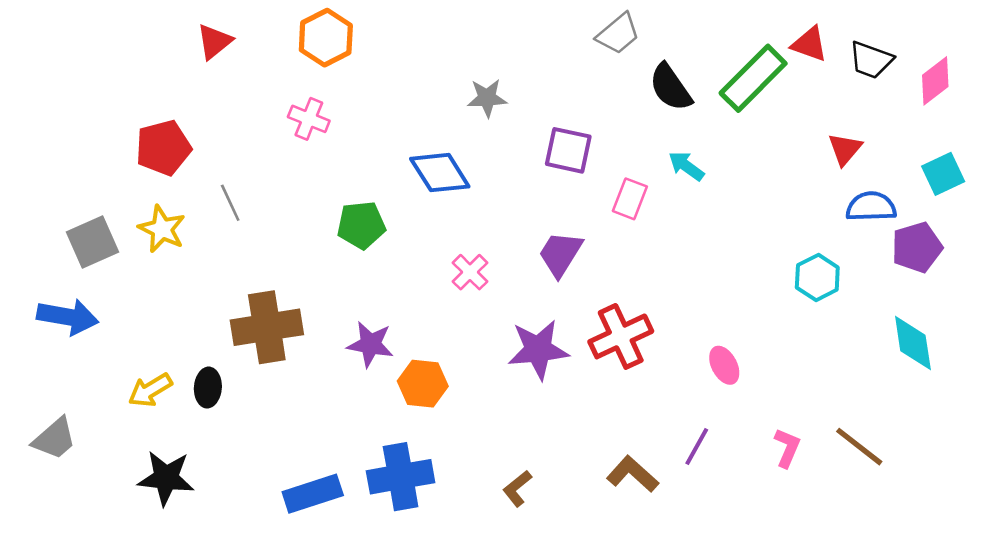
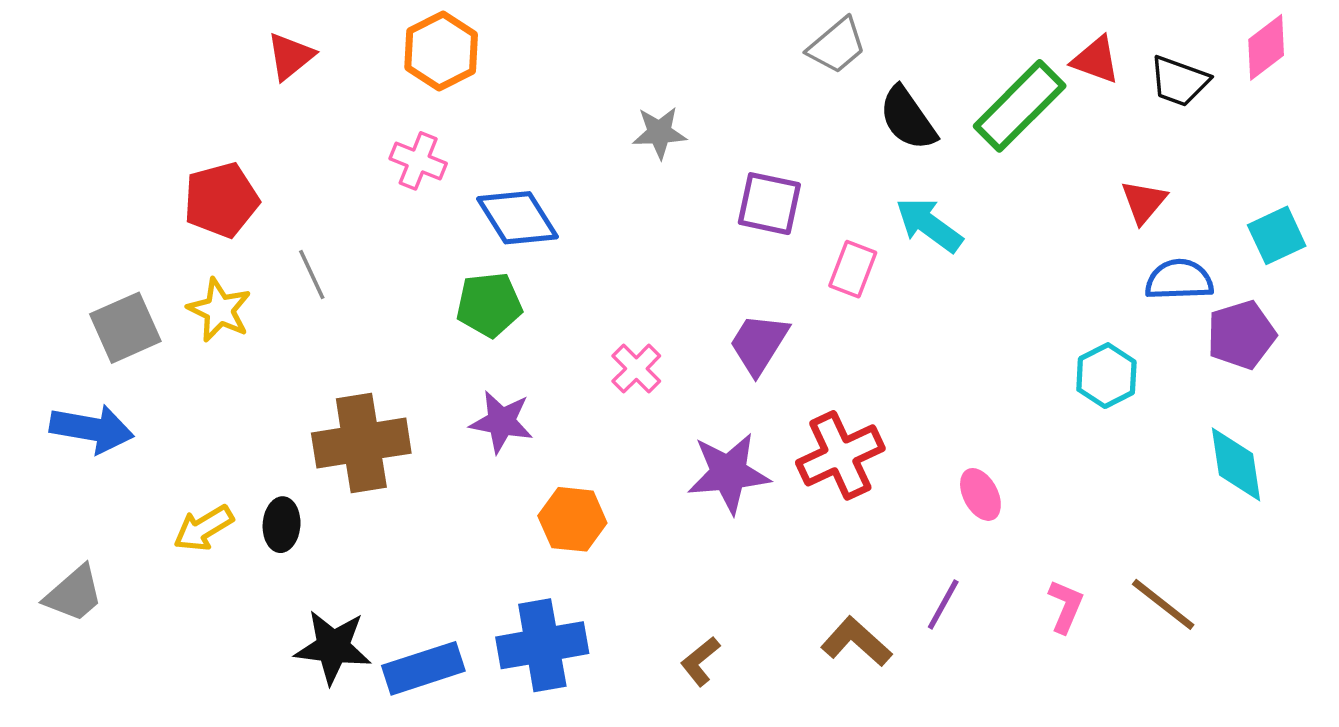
pink diamond: (935, 81) -> (1266, 47), moved
cyan arrow: (686, 166) -> (929, 225), size x1.4
blue diamond: (440, 173) -> (517, 218), moved
purple star: (370, 344) -> (502, 422), moved
black star: (166, 478) -> (333, 647), moved

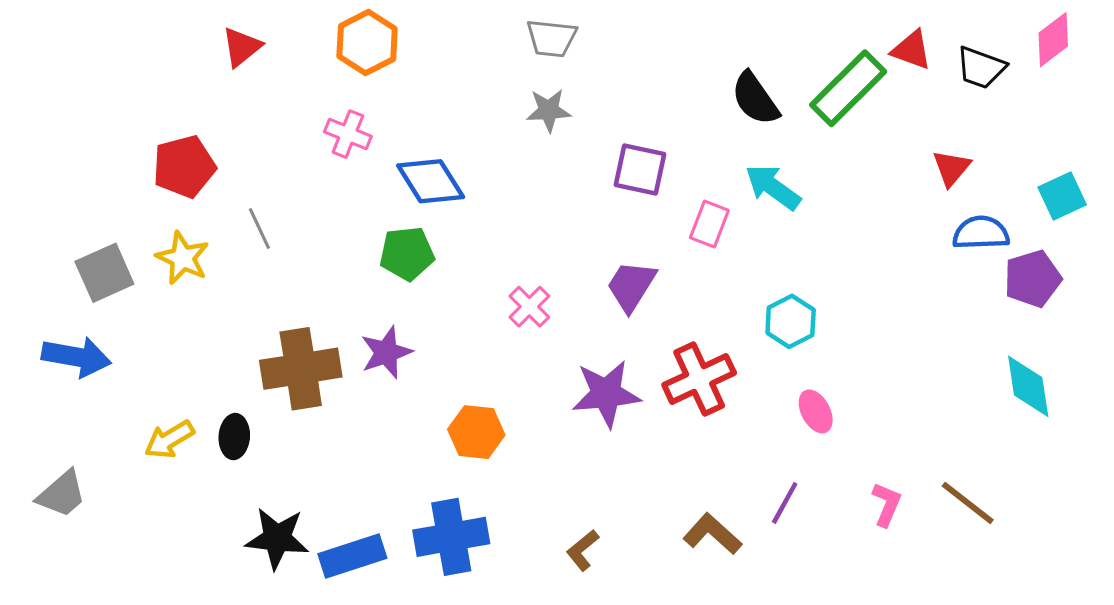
gray trapezoid: (837, 46) -> (552, 38), moved, turned 46
cyan hexagon: (1106, 376) -> (791, 321), moved
purple star: (502, 422) -> (386, 352), moved, turned -30

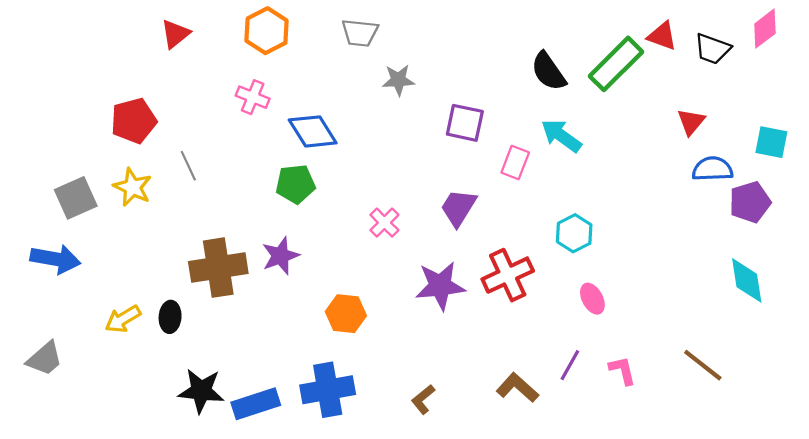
gray trapezoid: (552, 38) -> (360, 33), moved
cyan square: (1062, 196) -> (771, 142), turned 36
pink L-shape: (887, 504) -> (622, 370), moved, turned -36

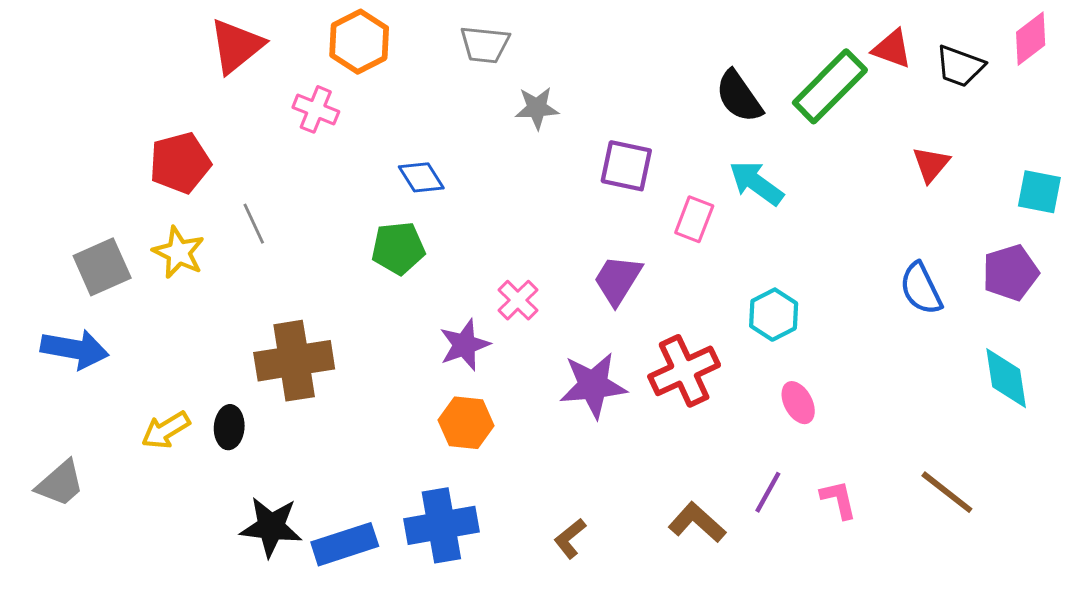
red triangle: (175, 34) -> (236, 46), size x1.4
pink cross: (253, 97) -> (316, 109), moved
blue diamond: (313, 131) -> (421, 177), size x0.7
blue semicircle: (712, 169) -> (921, 289), moved, turned -114
purple star: (280, 256) -> (465, 345), moved

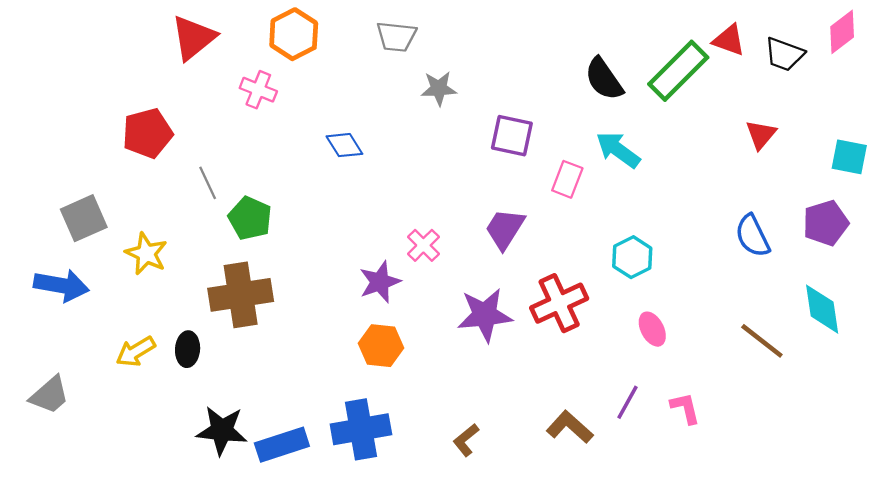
green pentagon: (398, 248) -> (250, 218), moved, turned 30
yellow star: (179, 252) -> (146, 254), moved
brown line: (947, 492) -> (762, 341), moved

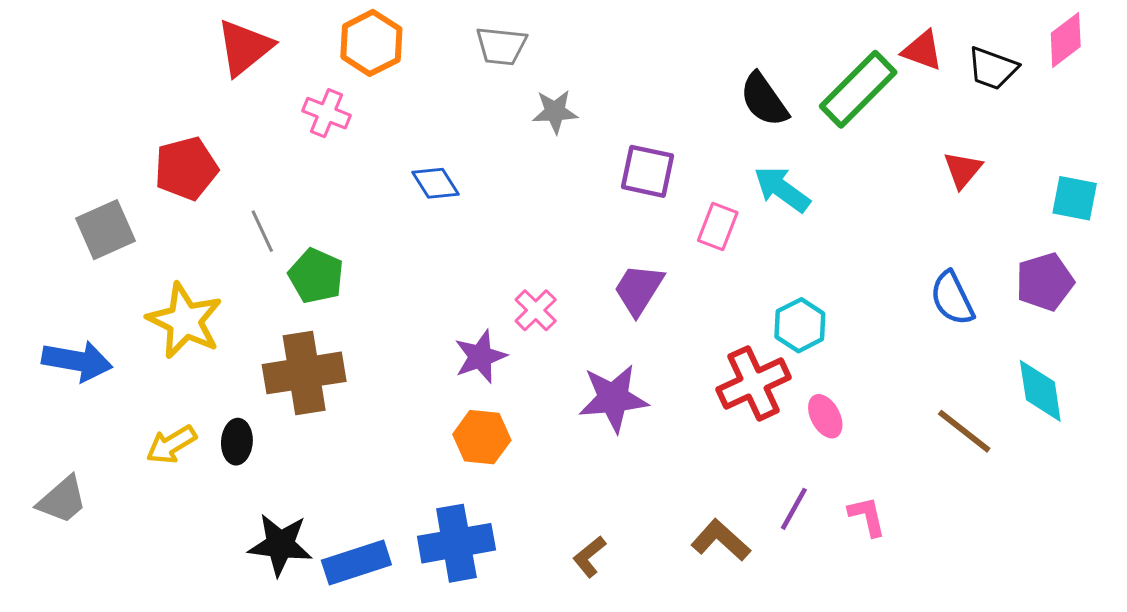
gray square: (84, 218) -> (106, 230), moved
yellow star: (146, 254) -> (185, 321), size x1.4
red cross: (559, 303) -> (754, 383), moved

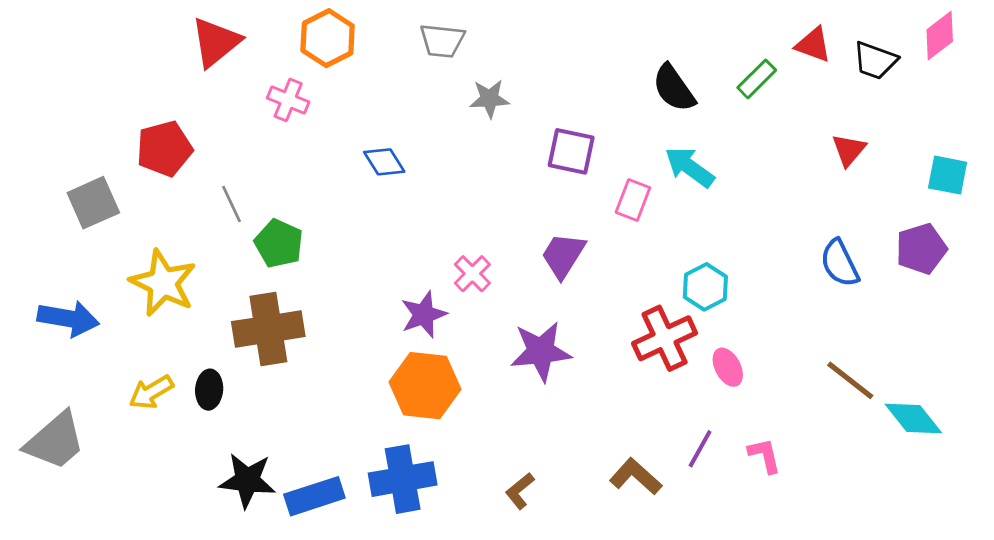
green rectangle: (858, 89) -> (757, 79), size x0.6
cyan diamond: (1040, 391) -> (913, 419), moved, turned -30
orange hexagon: (482, 437) -> (425, 386), size x1.4
gray trapezoid: (62, 500) -> (55, 441), size x1.4

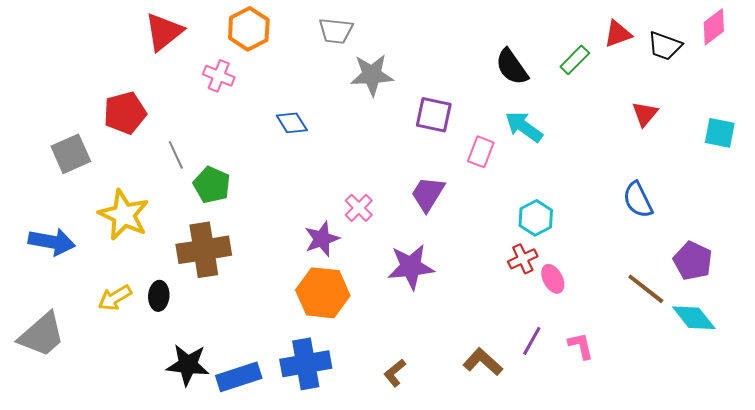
red triangle: (813, 45) -> (618, 34), turned -40
gray star: (489, 99) -> (372, 75), size x1.4
purple pentagon: (921, 249) -> (693, 261), moved, turned -30
red cross: (665, 338) -> (523, 259), moved, size x0.6

